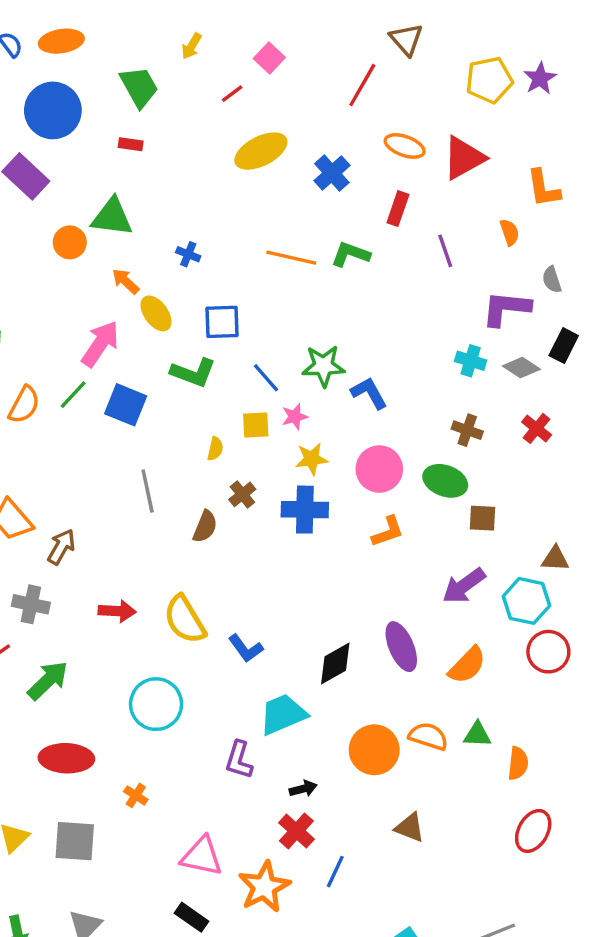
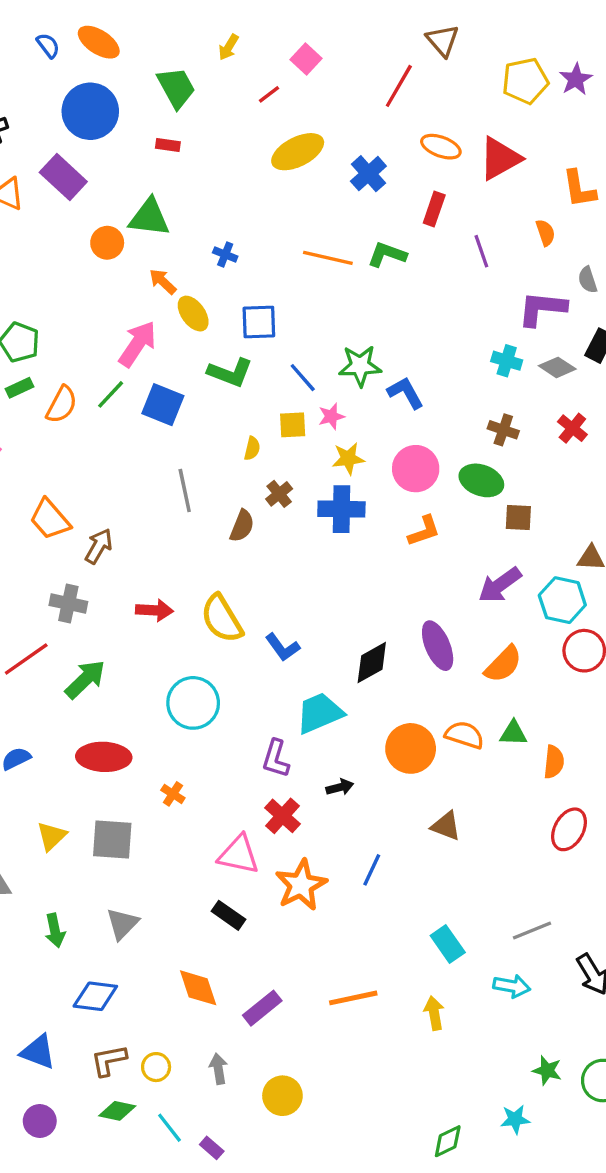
orange ellipse: (61, 41) -> (99, 42), turned 42
red cross: (296, 831) -> (282, 816), moved

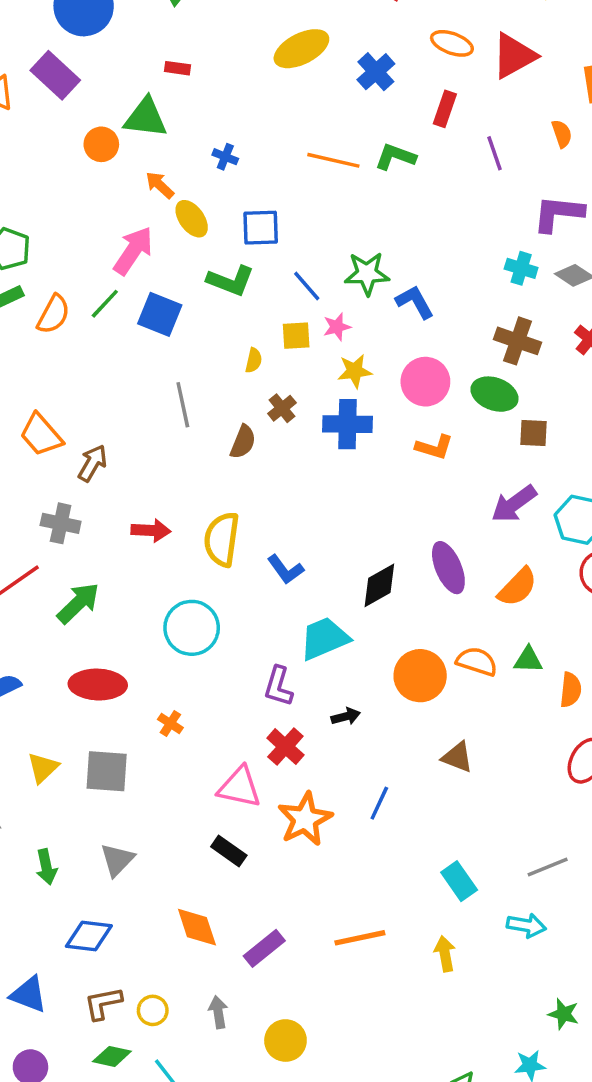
red rectangle: (168, 145) -> (177, 68), moved
brown cross: (503, 430) -> (518, 341), size x1.4
orange L-shape: (424, 531) -> (434, 447), turned 36
yellow semicircle: (222, 619) -> (222, 539), turned 39

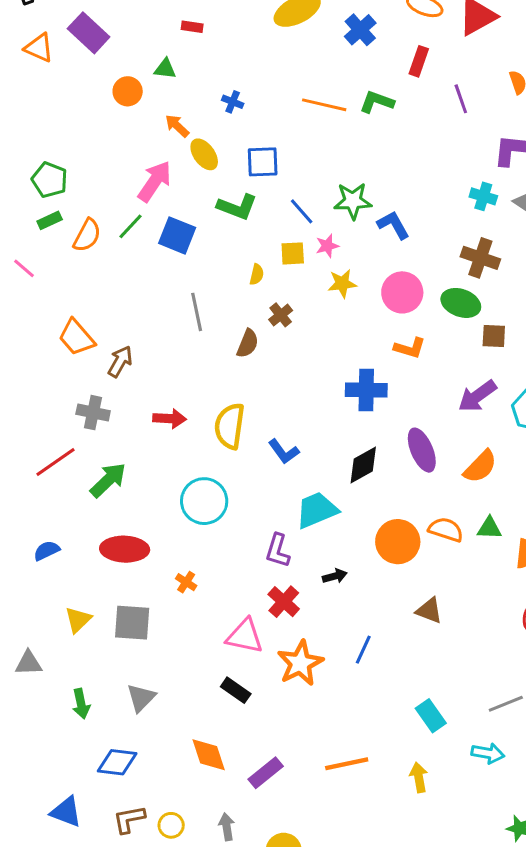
green triangle: (146, 118) -> (165, 69), size x0.6
blue cross: (347, 424) -> (366, 390), moved

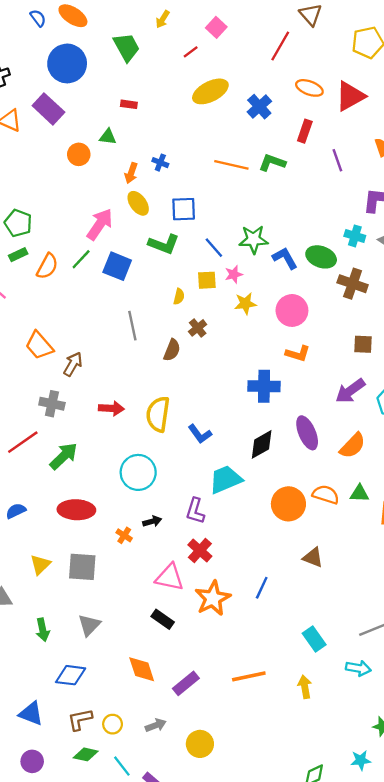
orange arrow: (177, 126) -> (131, 173), moved, turned -114
green ellipse: (461, 303) -> (321, 257), moved
black arrow: (335, 576) -> (152, 521), moved
gray arrow: (227, 827) -> (156, 725), turned 78

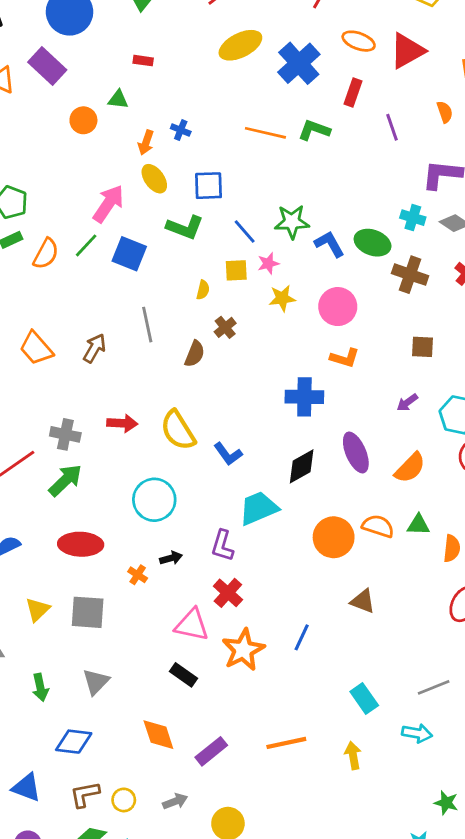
blue cross: (259, 107) -> (299, 63), size x1.4
brown arrow: (73, 364) -> (95, 348), moved
purple arrow: (350, 391) -> (407, 402), size x0.6
gray cross: (52, 404) -> (65, 434), moved
yellow semicircle: (158, 414) -> (178, 430), turned -40

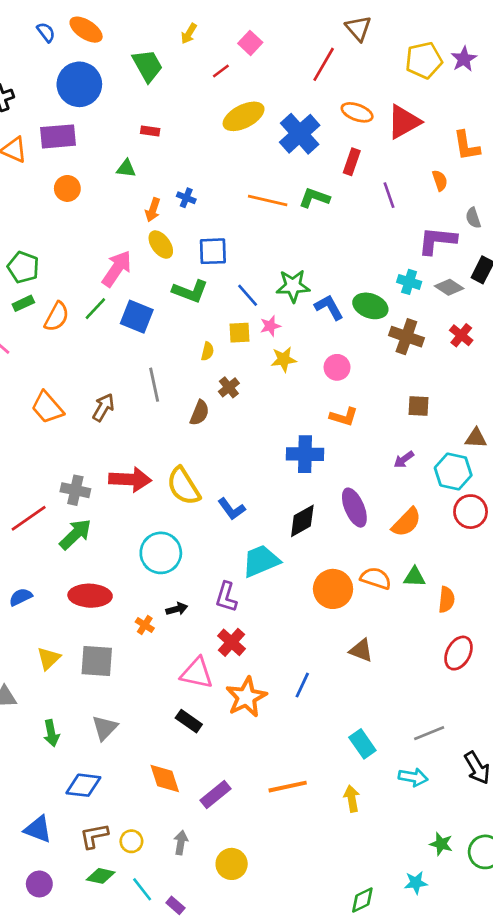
purple rectangle: (47, 66) -> (58, 136), turned -48
orange circle: (83, 120) -> (67, 188), moved
pink circle: (338, 307) -> (337, 367), size x0.7
red arrow: (122, 423) -> (130, 479), size x1.4
gray arrow: (175, 801) -> (181, 843), turned -60

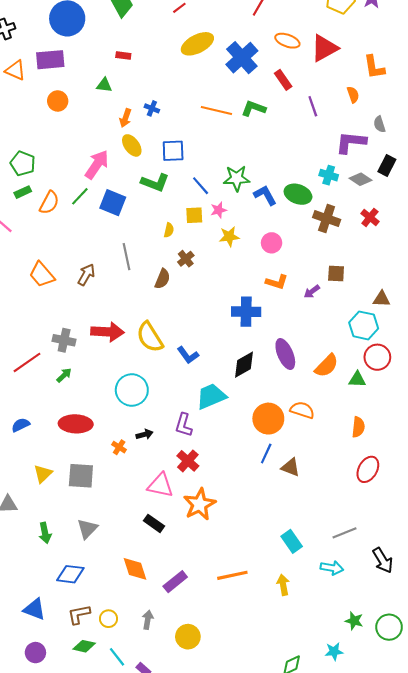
red rectangle: (352, 162) -> (283, 80), turned -54
purple arrow: (404, 459) -> (312, 292), moved
green arrow: (75, 534) -> (64, 375), size x0.6
green triangle: (414, 577) -> (357, 379), moved
blue line: (302, 685) -> (266, 454), moved

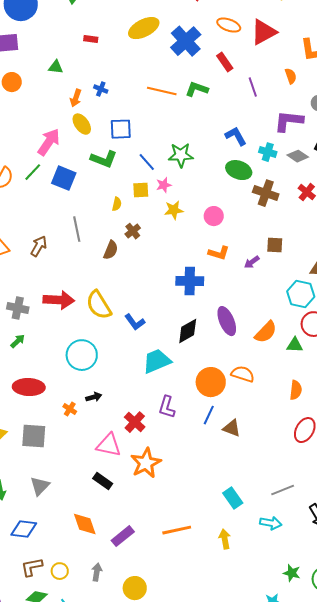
red rectangle: (123, 55) -> (91, 39), moved
blue L-shape: (265, 195) -> (236, 136), moved
purple L-shape: (184, 425) -> (167, 407), moved

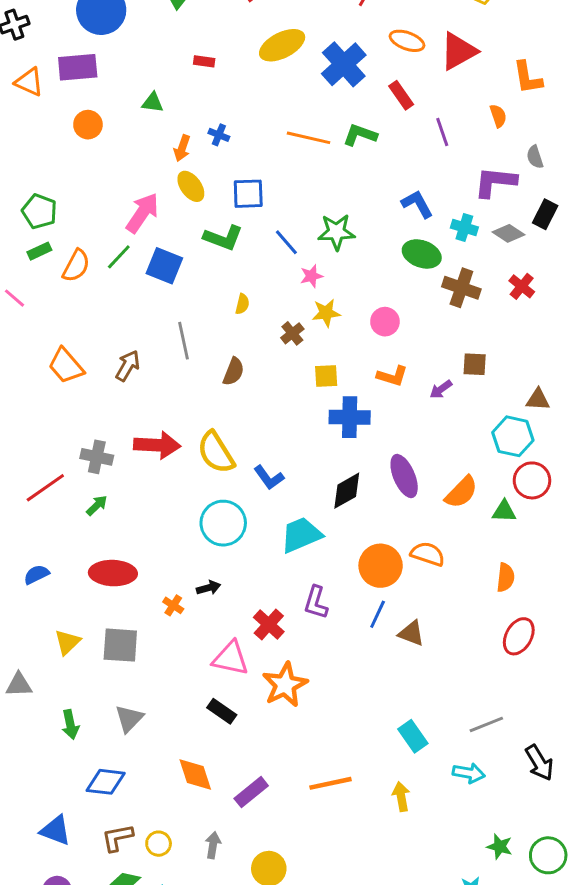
yellow square: (141, 190) -> (326, 376), moved
brown cross: (133, 231) -> (292, 333), moved
cyan circle: (82, 355) -> (223, 523), moved

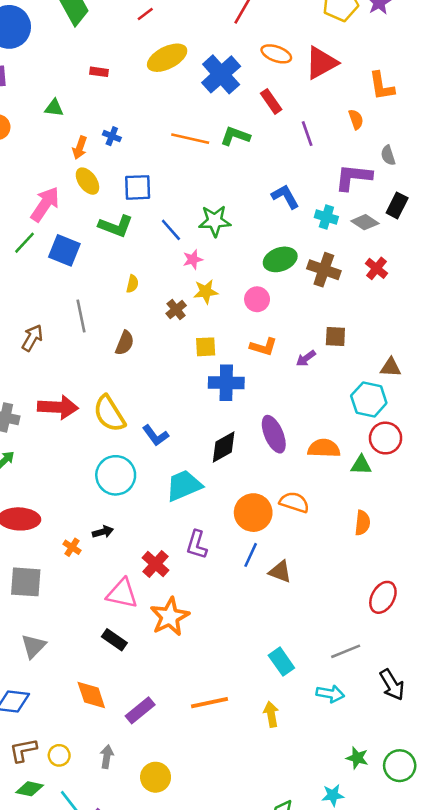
green ellipse: (422, 254) -> (280, 259), moved, turned -40
orange semicircle: (461, 492) -> (324, 448), turned -132
red ellipse: (519, 636) -> (383, 597), moved

